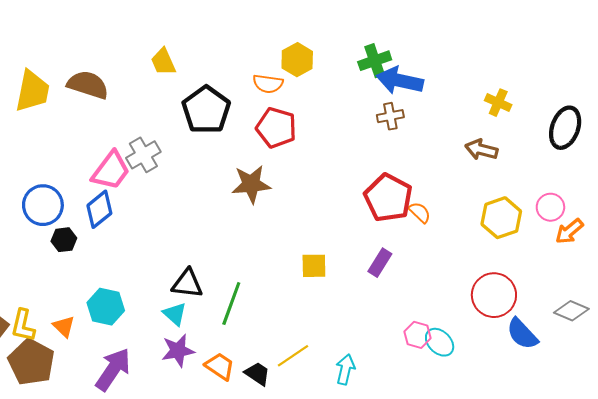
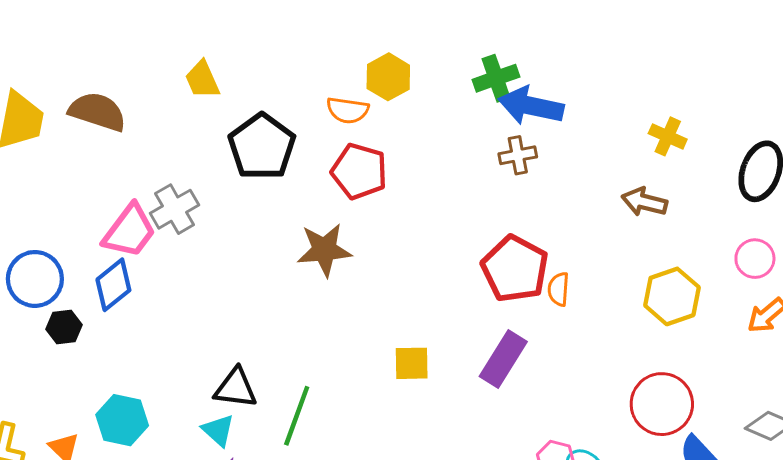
pink circle: (550, 207) -> (755, 259), moved
orange semicircle: (420, 212) -> (559, 289), turned -130
purple rectangle: (380, 263) -> (503, 359), size x1.4

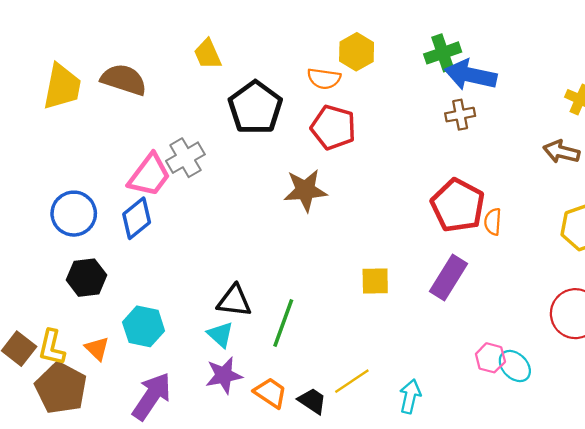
black hexagon: (64, 327) -> (87, 278), moved, size x1.4

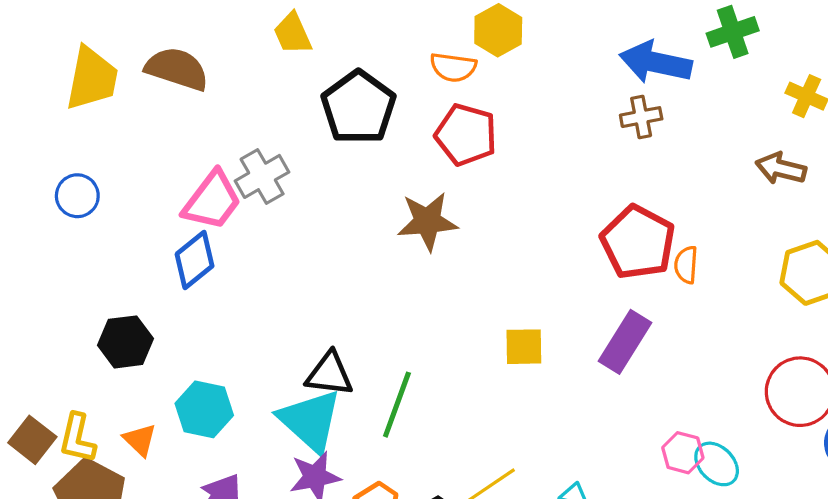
green cross: (443, 53) -> (733, 32), moved
blue circle: (74, 214) -> (77, 196), moved, size x0.7
cyan triangle: (220, 335) -> (310, 421), size x1.8

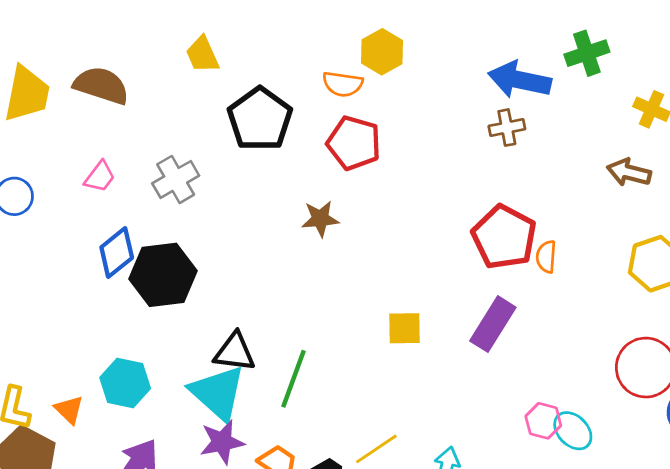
pink trapezoid: (212, 201) -> (100, 177), moved, size x0.6
brown star: (427, 221) -> (320, 219), size x0.7
black hexagon: (125, 342) -> (163, 275), moved, size x1.4

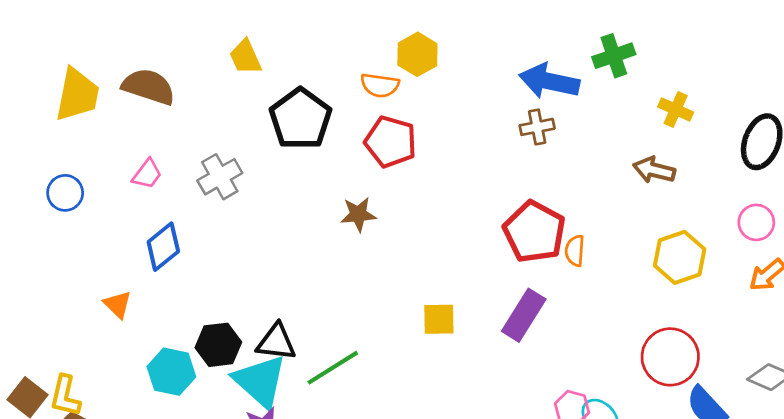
black hexagon: (163, 275) -> (218, 345), moved, size x0.7
green line: (294, 379) -> (333, 368), turned 38
orange triangle: (69, 410) -> (118, 304), moved

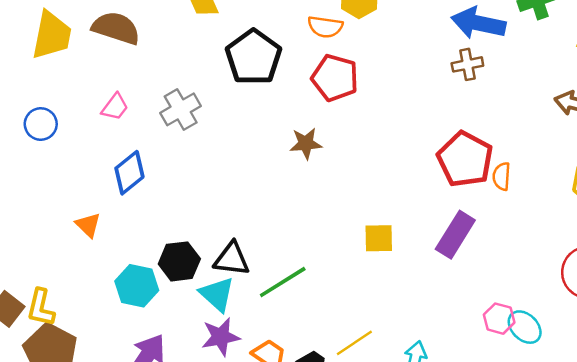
cyan triangle: (260, 381) -> (217, 294), size x0.7

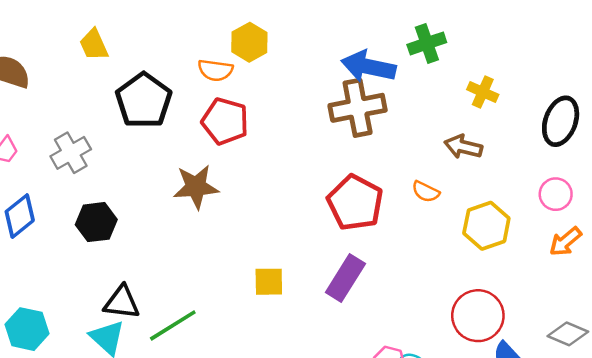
brown cross: (467, 64) -> (358, 108), size x1.8
brown star: (306, 143) -> (196, 187), size x1.4
orange semicircle: (502, 176) -> (426, 192), moved, turned -68
black hexagon: (179, 261) -> (96, 222), moved

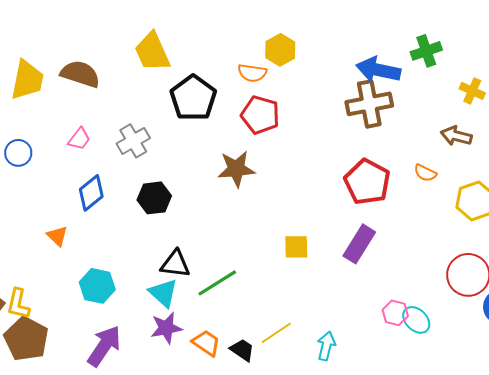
yellow trapezoid: (94, 45) -> (152, 52), size x1.5

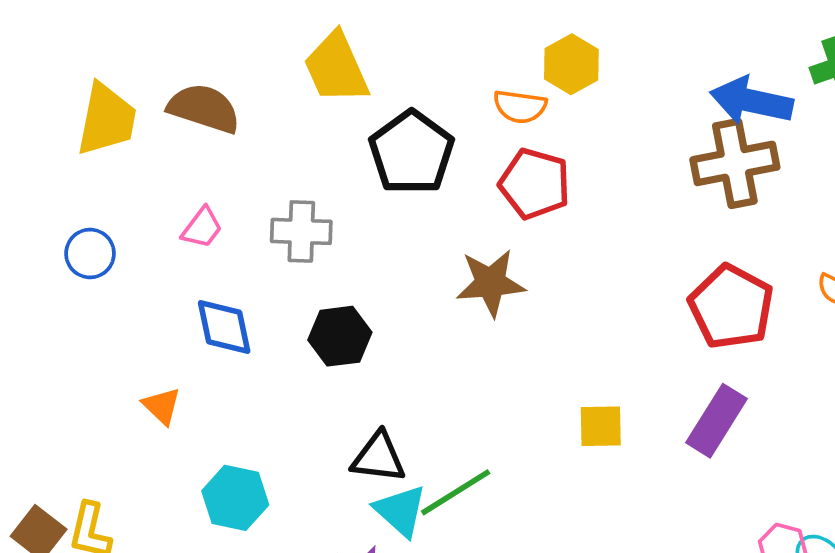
gray cross: (133, 141) -> (301, 231), turned 32
blue diamond: (91, 193) -> (224, 327), turned -63
cyan triangle: (163, 293) -> (401, 511), moved

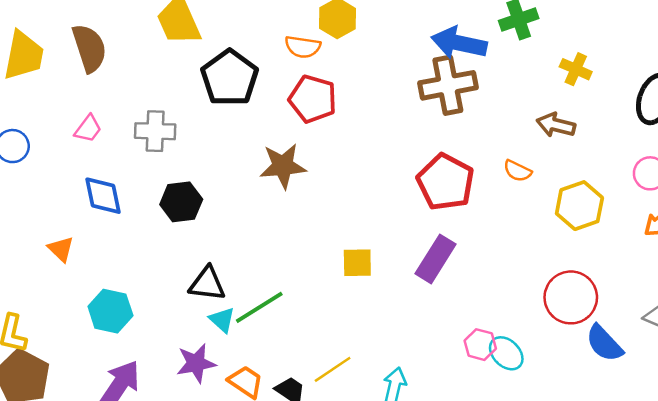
brown semicircle: (204, 108) -> (89, 48), turned 54
cyan triangle: (401, 511) -> (222, 320), size x0.7

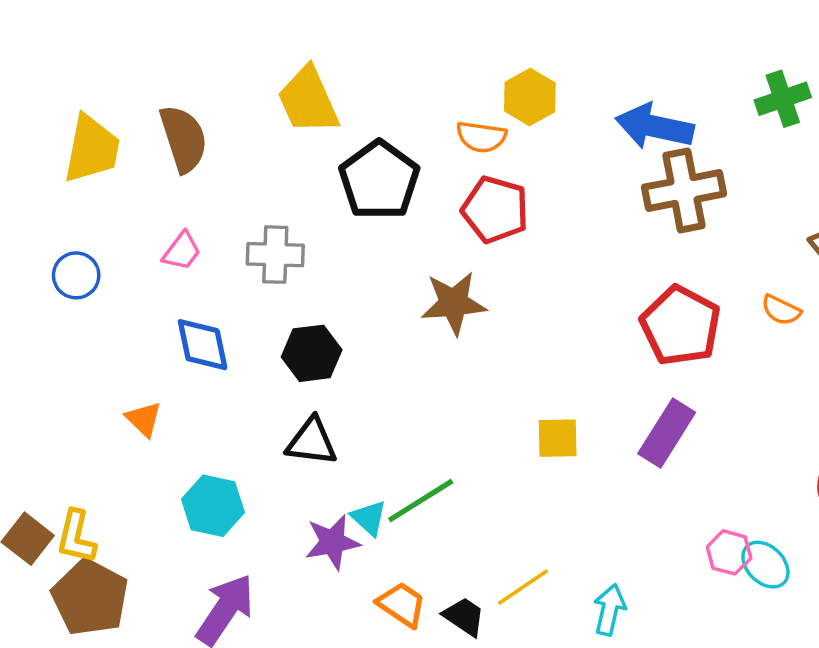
blue arrow: (459, 43) -> (655, 126), moved
black triangle: (207, 284) -> (312, 442), moved
purple star: (196, 363) -> (332, 542), moved

